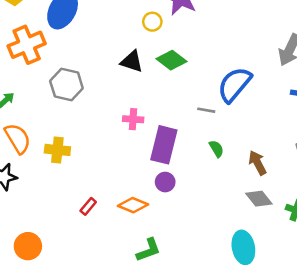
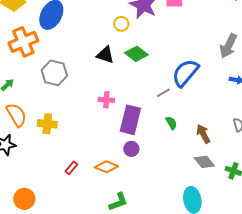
gray line: (206, 110) -> (163, 93), turned -40

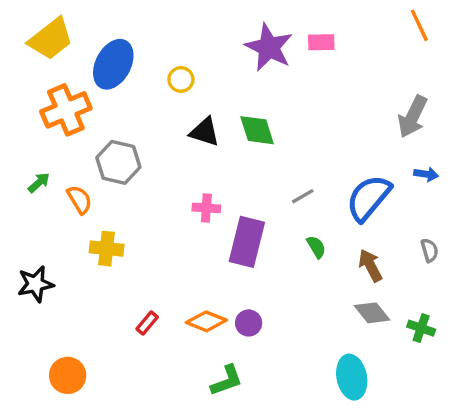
yellow circle: (121, 24) -> (181, 79), moved
green diamond: (136, 54) -> (257, 130), turned 35
blue semicircle: (185, 73) -> (369, 198), moved
orange semicircle: (16, 115) -> (79, 200), moved, size x0.7
purple circle: (131, 149) -> (249, 323), moved

